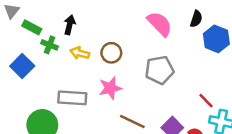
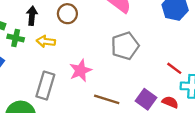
brown circle: (111, 53) -> (67, 14), moved
gray rectangle: (72, 98) -> (45, 86), turned -68

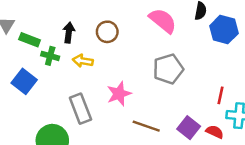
red line: (174, 68) -> (221, 95), turned 63
gray rectangle: (45, 86) -> (80, 109), turned -40

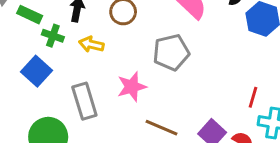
gray pentagon: (168, 69) -> (171, 52), moved
blue square: (24, 81) -> (37, 71), moved

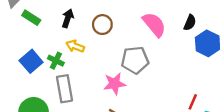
green cross: (53, 36) -> (56, 61), moved
pink star: (132, 87) -> (115, 84), moved

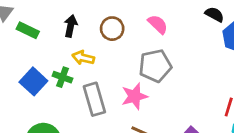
black semicircle: (190, 23) -> (215, 14), turned -77
pink semicircle: (154, 24) -> (158, 24), moved, size x0.7
gray rectangle: (65, 89) -> (94, 99), moved

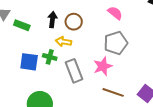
brown circle: (112, 29) -> (74, 22), moved
blue square: (33, 81) -> (29, 62), turned -30

